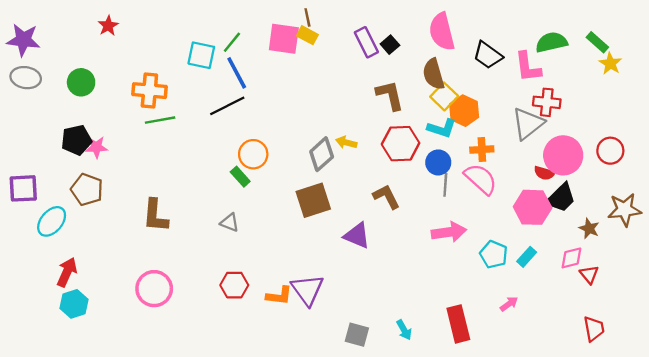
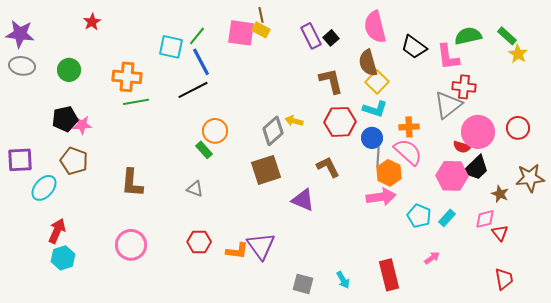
orange hexagon: (464, 111) -> (389, 173), moved

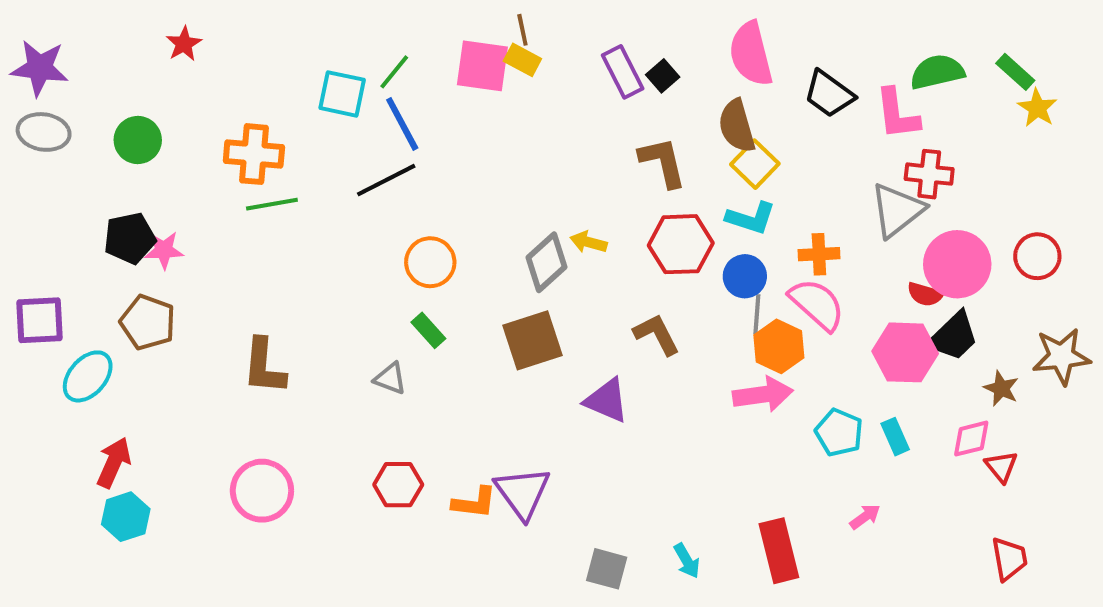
green rectangle: (204, 150) -> (428, 330), moved
cyan rectangle: (447, 218) -> (895, 437), turned -66

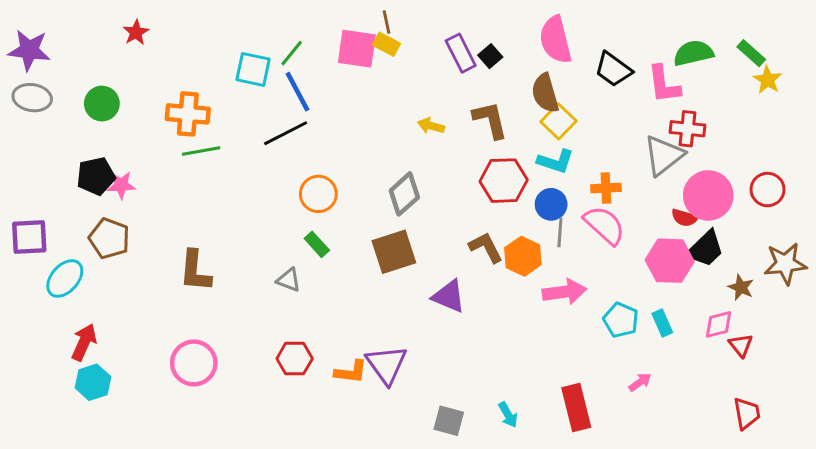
yellow arrow: (589, 242) -> (431, 126), moved
orange hexagon: (779, 346) -> (523, 256), moved

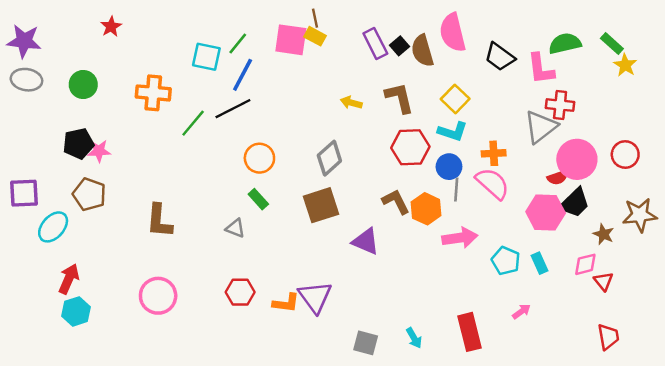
blue line: (298, 92) -> (243, 75), turned 56
brown semicircle: (545, 93) -> (422, 51), moved
green line: (201, 151) -> (193, 123), moved, turned -40
red semicircle: (685, 218) -> (558, 177), turned -35

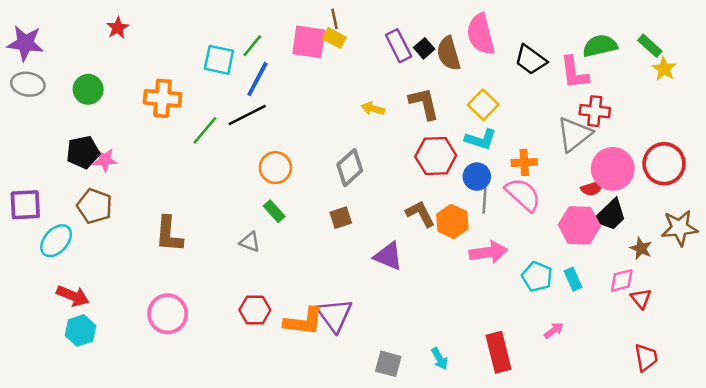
red circle: (625, 155) -> (664, 164), size x1.4
brown square: (321, 205) -> (341, 218), size x0.6
red arrow: (69, 279) -> (73, 296), turned 88
orange L-shape: (286, 303) -> (304, 322), size x1.4

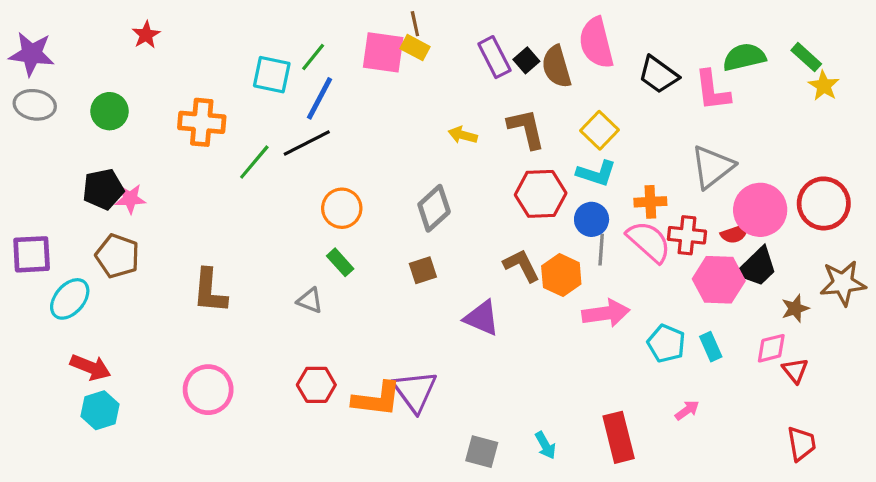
red cross: (595, 111) -> (687, 235), moved
brown star: (641, 248) -> (795, 308), turned 30

